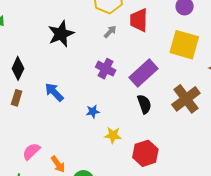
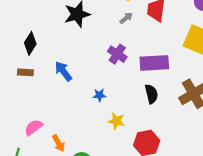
purple rectangle: (143, 73) -> (154, 63), turned 32
brown rectangle: (17, 98) -> (25, 72), turned 70

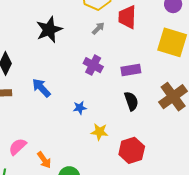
purple rectangle: (154, 63) -> (131, 70), size x0.7

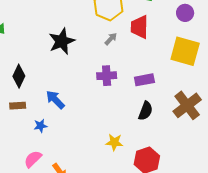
purple cross: (93, 65) -> (107, 76), turned -30
black semicircle: (131, 101) -> (146, 111), turned 42
blue star: (80, 108) -> (41, 126), moved

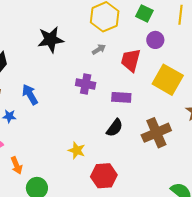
purple circle: (185, 13) -> (155, 40), moved
red trapezoid: (139, 27) -> (131, 60), moved

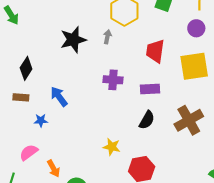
purple circle: (155, 40) -> (196, 28), moved
gray arrow: (99, 49) -> (107, 37), moved, turned -40
yellow square: (168, 80) -> (194, 66), turned -32

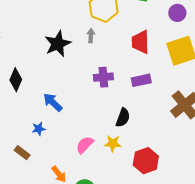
brown rectangle: (21, 97) -> (22, 153), moved, turned 42
black semicircle: (147, 120) -> (123, 118), moved
pink semicircle: (29, 152) -> (85, 145), moved

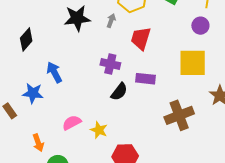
red trapezoid: (140, 42) -> (141, 38), moved
black semicircle: (123, 118) -> (119, 92), moved
blue star: (39, 129) -> (33, 93), size x1.5

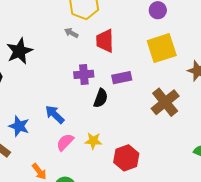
black star: (77, 18) -> (19, 51), moved
gray arrow: (111, 21) -> (71, 33), turned -64
blue arrow: (54, 72) -> (55, 114), moved
blue star: (33, 93) -> (19, 126), turned 30

